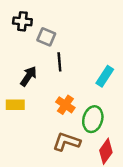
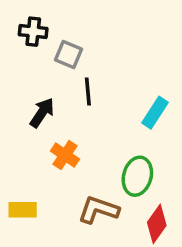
yellow rectangle: (15, 105) -> (23, 210), moved
orange cross: (65, 105) -> (65, 155), moved

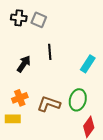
gray square: (69, 54) -> (39, 20), moved
orange cross: (65, 155) -> (20, 98), moved, turned 35
brown L-shape: (99, 210) -> (49, 104), moved

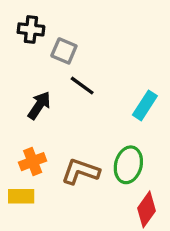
gray square: (39, 20) -> (64, 51), moved
black line: (50, 52) -> (82, 86), turned -49

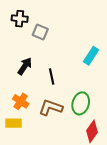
black line: (82, 86) -> (52, 77), moved, turned 42
cyan rectangle: (145, 105) -> (91, 56), moved
orange cross: (33, 162) -> (21, 101), turned -35

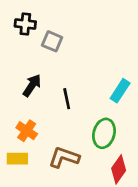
cyan rectangle: (91, 56) -> (120, 91), moved
brown L-shape: (51, 108) -> (64, 157), moved

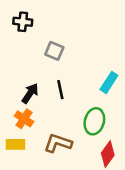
gray square: (52, 41) -> (54, 51), moved
black arrow: (32, 85) -> (30, 93), moved

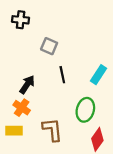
black line: (60, 90) -> (62, 75), moved
brown L-shape: (58, 143) -> (52, 130), turned 65

